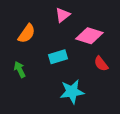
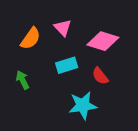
pink triangle: (63, 15) -> (63, 28), moved, turned -35
red semicircle: (101, 64) -> (100, 76), moved

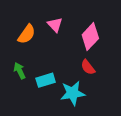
pink diamond: (103, 41) -> (90, 37), turned -64
cyan rectangle: (67, 65) -> (46, 80), moved

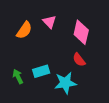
pink diamond: (90, 37) -> (81, 32), turned -30
green arrow: (20, 71) -> (18, 77), moved

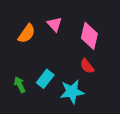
cyan rectangle: (41, 71) -> (45, 79), turned -35

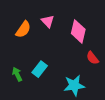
red semicircle: (87, 66) -> (92, 58), moved
cyan star: (72, 92) -> (74, 85), moved

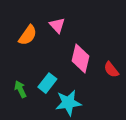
pink diamond: (78, 31) -> (81, 59), moved
cyan star: (74, 85) -> (68, 103), moved

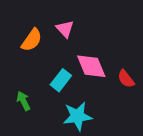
pink diamond: (81, 59) -> (91, 66), turned -36
cyan rectangle: (47, 83) -> (61, 80), moved

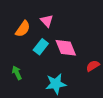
red semicircle: (126, 79) -> (93, 66), moved, turned 96
cyan rectangle: (61, 80) -> (41, 47), moved

